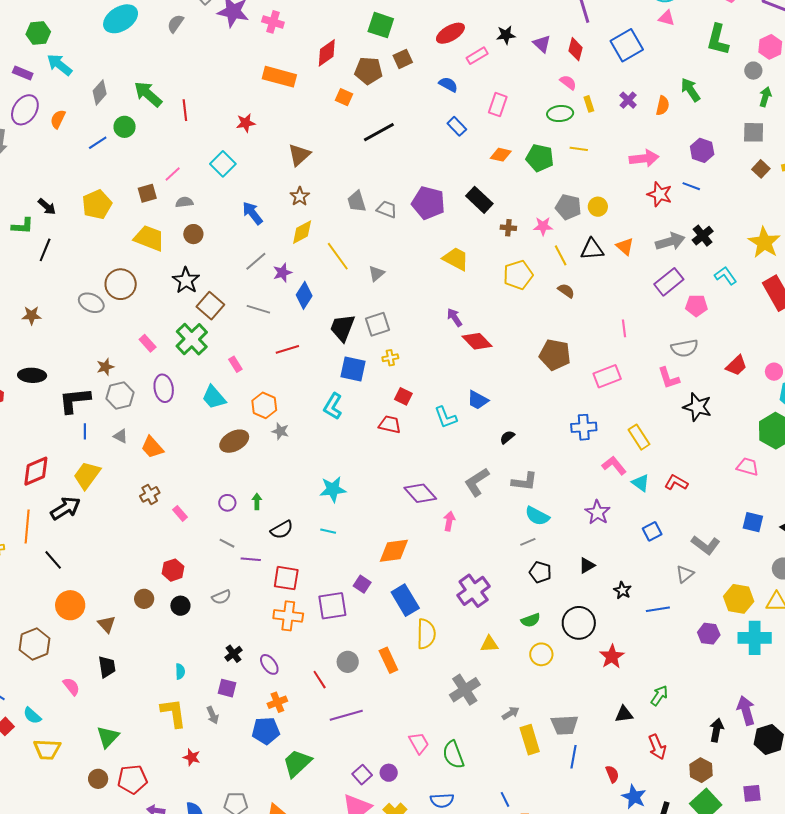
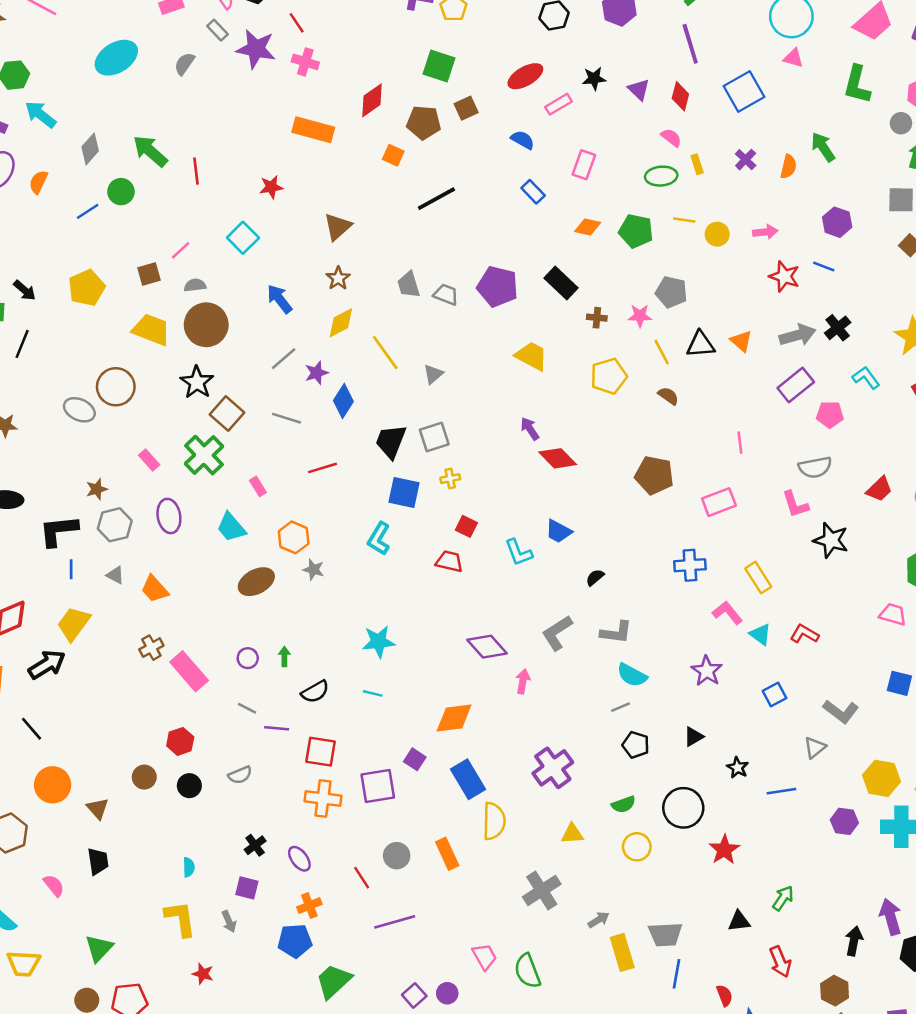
pink arrow: (644, 158) -> (765, 232), size x0.7
yellow circle: (598, 207) -> (717, 234), moved
brown circle: (193, 234) -> (206, 325), size x1.8
pink rectangle: (180, 513) -> (189, 671), size x2.0

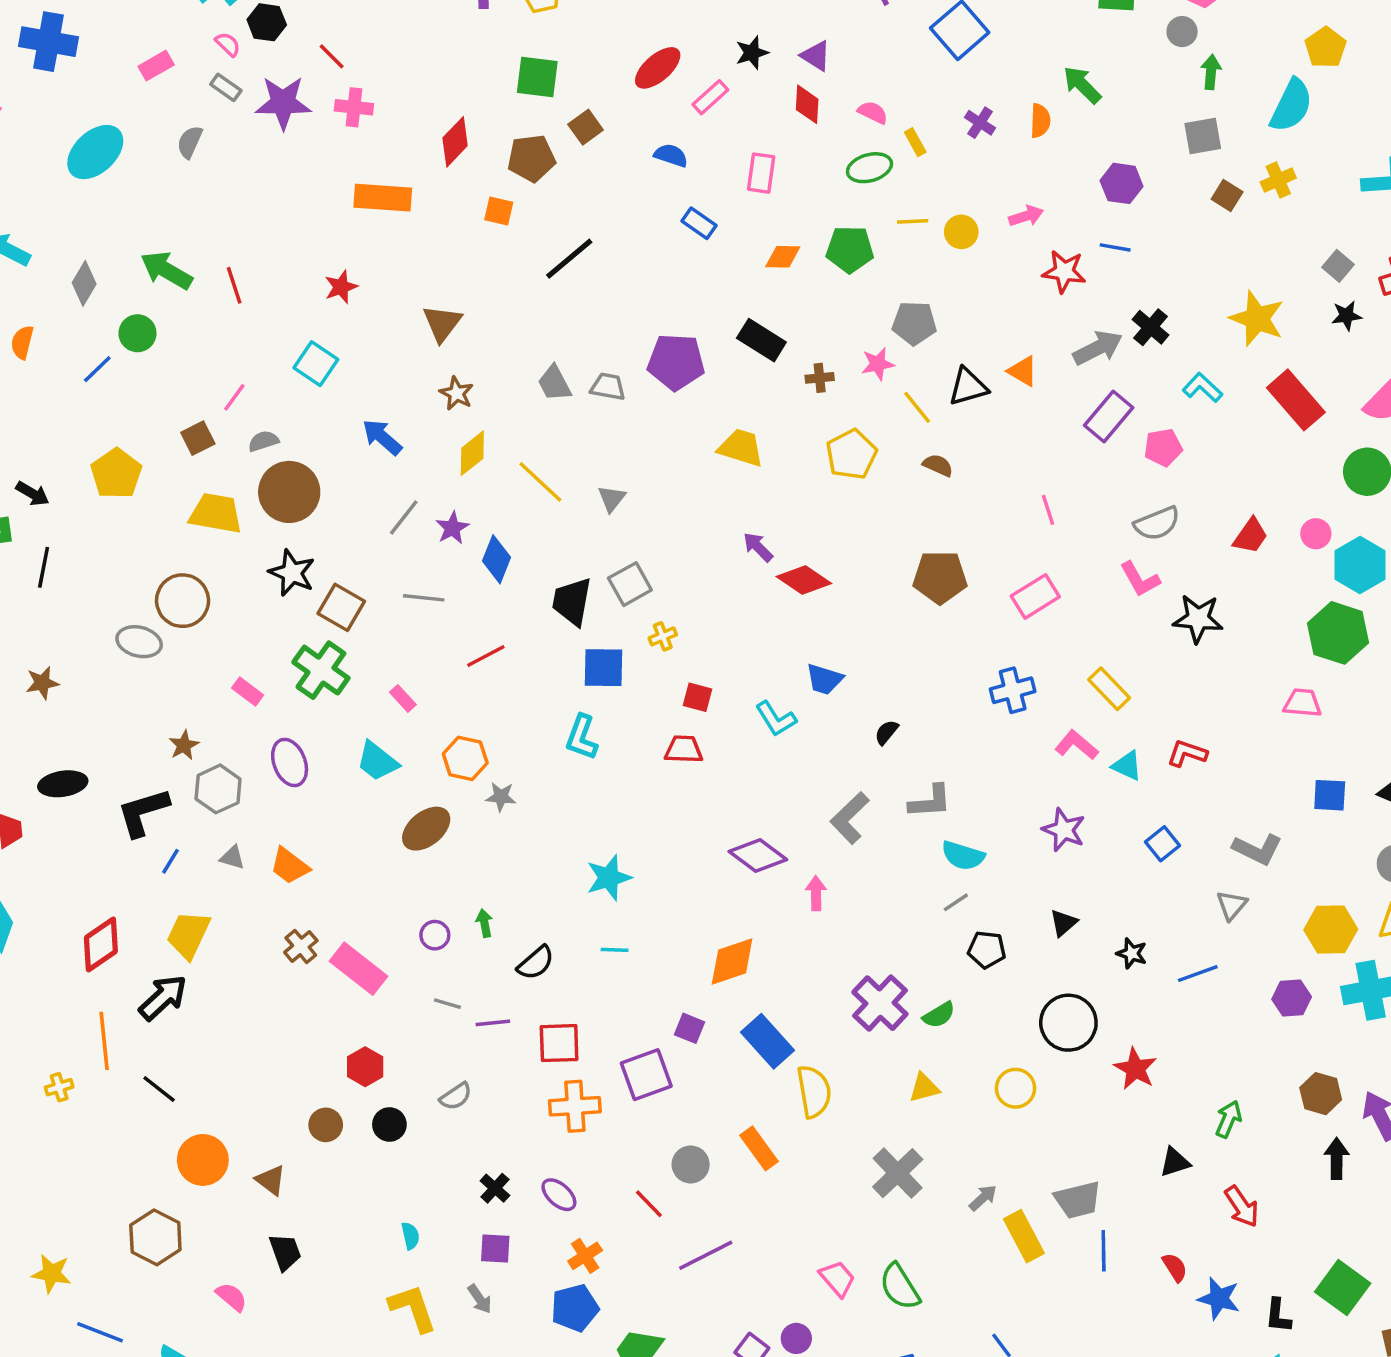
red diamond: (680, 96) -> (807, 104), moved
blue line: (71, 569) -> (170, 861), turned 42
green semicircle: (624, 804) -> (939, 1015), moved
brown hexagon: (835, 991) -> (1321, 1094), moved

